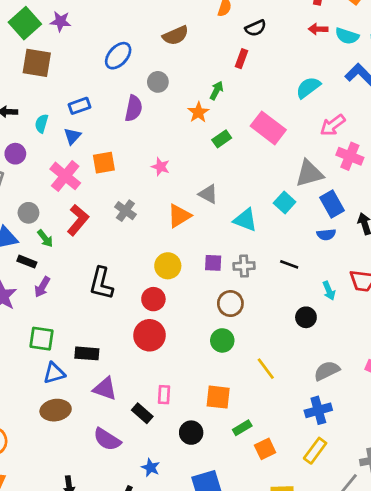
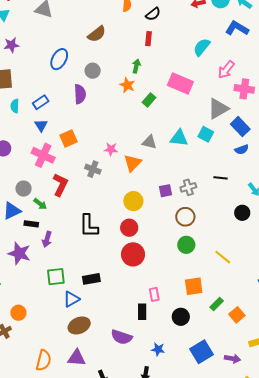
cyan semicircle: (42, 123) -> (15, 106), moved
pink star: (160, 167) -> (111, 149), moved
cyan triangle: (245, 220) -> (179, 138), moved
purple triangle: (105, 389) -> (77, 358), moved
black rectangle: (142, 413) -> (142, 312), turned 63

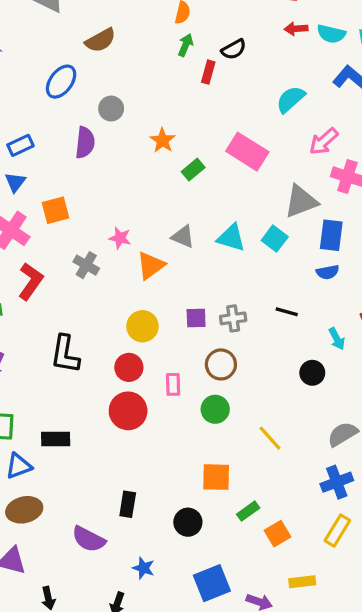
black semicircle: (153, 14) -> (234, 49), moved
brown semicircle: (97, 34) -> (100, 40), moved
green arrow: (136, 66) -> (186, 45), moved
blue rectangle: (240, 127) -> (331, 235), turned 42
pink rectangle: (154, 294) -> (173, 384), moved

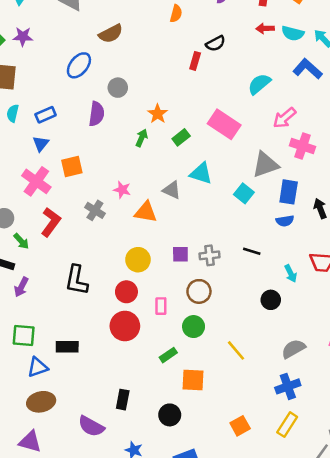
green arrow: (186, 45) -> (142, 138), moved
cyan triangle: (231, 238) -> (201, 173), moved
orange triangle: (151, 265) -> (146, 212), turned 45
green rectangle: (248, 511) -> (168, 355), moved

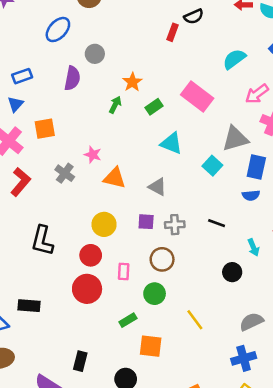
gray triangle: (172, 190) -> (157, 187), moved

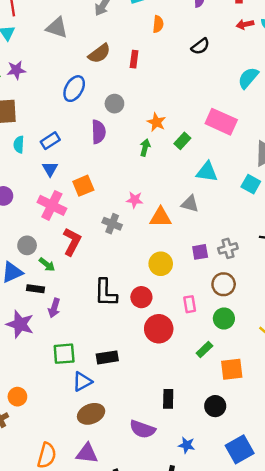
red rectangle: (172, 32) -> (134, 59), moved
gray triangle: (157, 187) -> (190, 204), moved
red circle: (91, 255) -> (141, 297), moved

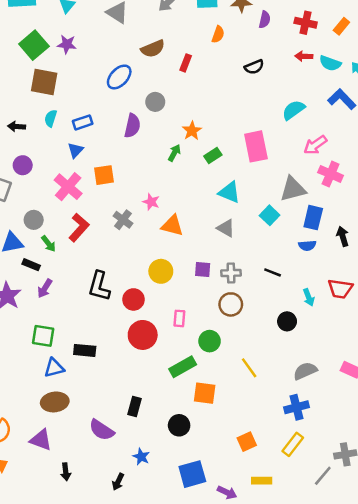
pink rectangle: (221, 122) -> (256, 146), turned 40
gray triangle: (190, 204) -> (226, 228), moved
brown circle: (224, 284) -> (231, 304), moved
green rectangle: (204, 349) -> (183, 367), size x1.5

